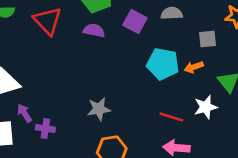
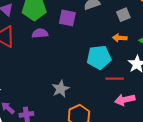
cyan pentagon: (163, 64) -> (99, 57), moved
orange arrow: (194, 67) -> (120, 38), turned 40

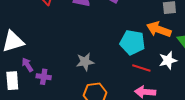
orange arrow: (120, 38) -> (159, 29), size x1.6

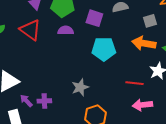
cyan pentagon: (132, 42) -> (104, 49), moved
purple cross: (44, 77) -> (44, 101), moved

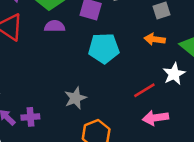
orange arrow: (144, 43) -> (155, 39), size x0.7
red line: (134, 83) -> (144, 90), turned -36

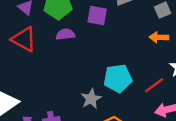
cyan pentagon: (104, 48) -> (118, 78), moved

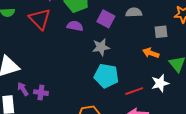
gray star: (91, 99) -> (101, 47), moved

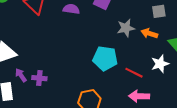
gray star: (101, 47) -> (126, 28), moved
red line: (134, 91) -> (134, 73), turned 48

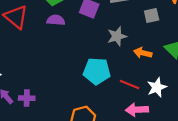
orange arrow: (149, 33) -> (143, 53), moved
white star: (160, 64) -> (157, 87), moved

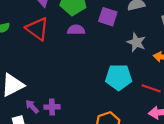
gray star: (117, 36) -> (136, 42), turned -30

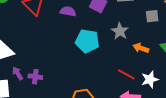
cyan pentagon: (119, 77) -> (87, 41), moved

